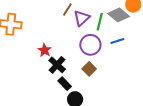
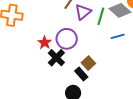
purple circle: (90, 45) -> (67, 39), moved
black rectangle: (65, 84) -> (81, 74), moved

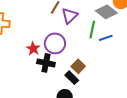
green line: (101, 16) -> (92, 30), moved
black cross: (56, 58) -> (46, 63), turned -30

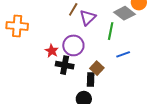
blue line: (106, 38) -> (123, 54), moved
black rectangle: (72, 78) -> (91, 79), turned 48

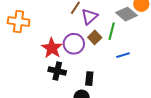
red star: (52, 51) -> (52, 48), size x1.5
black cross: (65, 65) -> (57, 71), moved
brown square: (97, 68) -> (95, 37), moved

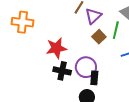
purple circle: (74, 44) -> (86, 67), moved
red star: (52, 48) -> (56, 48), turned 30

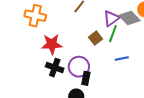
purple triangle: (93, 16) -> (111, 18), moved
orange cross: (23, 22) -> (35, 16), moved

